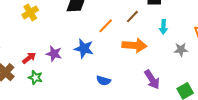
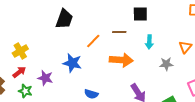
yellow cross: (30, 12) -> (20, 51), moved
brown line: (132, 17) -> (119, 32), turned 48
purple star: (54, 54) -> (45, 78), moved

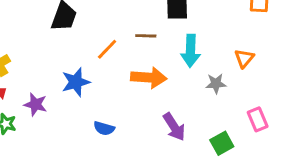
cyan arrow: (149, 42) -> (191, 51), size x1.5
blue star: (72, 63) -> (76, 82), turned -30

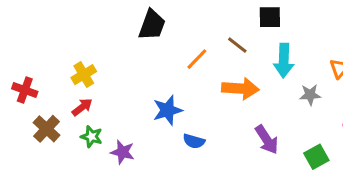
brown line: (146, 36) -> (237, 45), turned 36
blue star: (76, 82) -> (167, 110), moved
purple star: (35, 104) -> (123, 152), moved

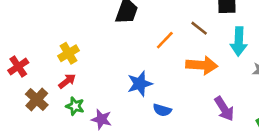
red cross: (25, 90) -> (18, 67), turned 36

